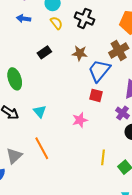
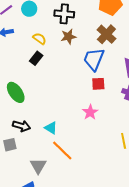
yellow semicircle: (56, 23) -> (39, 39), moved
brown star: (80, 53) -> (68, 37), moved
cyan triangle: (40, 111) -> (51, 128), moved

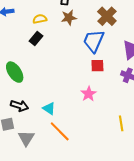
yellow semicircle: (39, 39) -> (40, 19), turned -48
gray triangle: (38, 166) -> (26, 138), moved

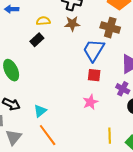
brown cross: (107, 16) -> (110, 28), turned -36
pink star: (89, 94) -> (90, 102), moved
cyan triangle: (49, 108) -> (40, 111), turned 40

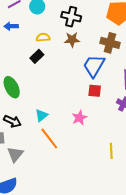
pink star: (90, 102) -> (79, 118), moved
cyan triangle: (40, 111) -> (41, 115), moved
orange line: (48, 135) -> (49, 138), moved

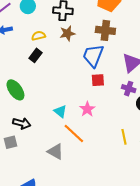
cyan triangle: (41, 115) -> (60, 111), moved, turned -32
orange line: (49, 138) -> (74, 133), moved
gray triangle: (15, 154) -> (55, 152), moved, turned -30

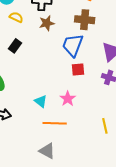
yellow semicircle: (38, 36) -> (16, 17), moved, turned 40
orange line: (74, 133) -> (55, 123), turned -40
gray triangle: (55, 152) -> (47, 151), moved

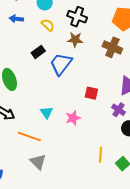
blue trapezoid: (73, 45) -> (61, 64), moved
orange line: (55, 123) -> (29, 136), moved

